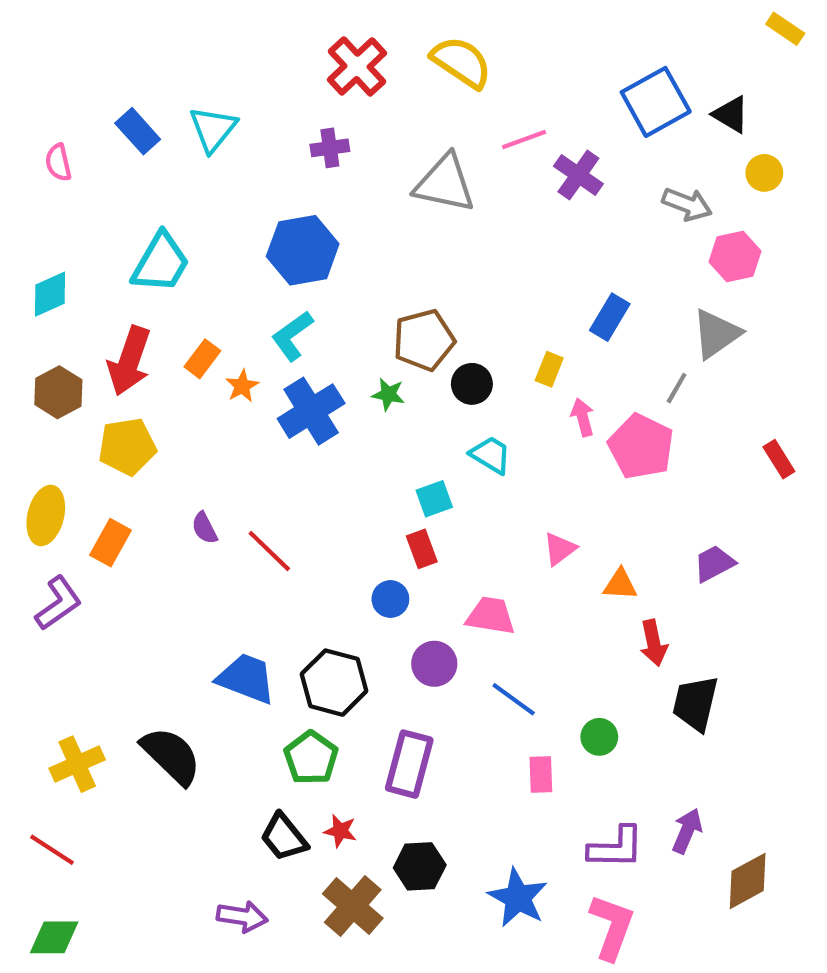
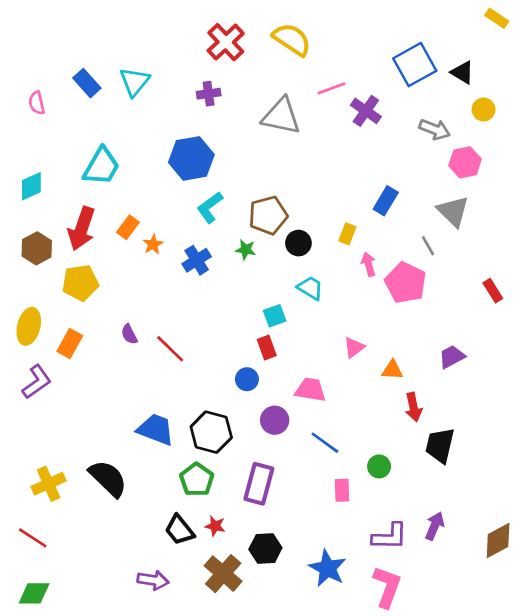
gray triangle: (716, 334) -> (453, 211), turned -40
cyan L-shape: (292, 336) -> (210, 207), moved
gray line: (677, 388) -> (428, 246), turned -60
blue cross: (311, 411) -> (197, 260), size x0.7
brown diamond: (748, 881) -> (498, 541), moved

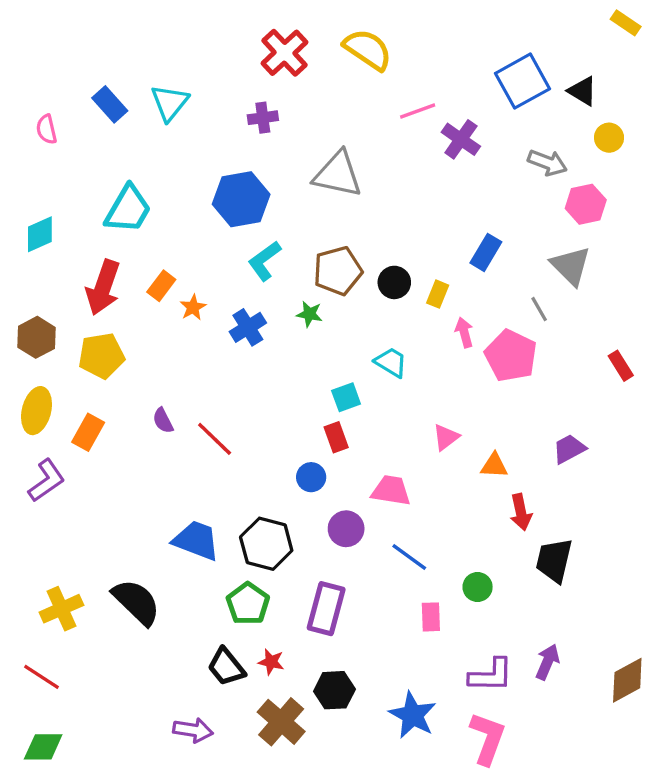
gray triangle: (281, 116) -> (338, 174), moved
black circle: (298, 243) -> (394, 282), moved
brown hexagon: (37, 248) -> (36, 337), moved

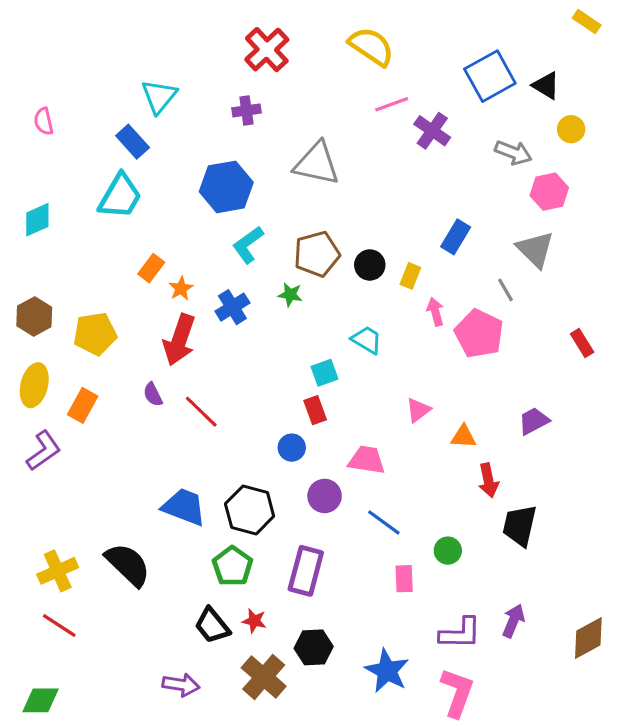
yellow semicircle: (368, 49) -> (371, 46), moved
blue rectangle: (110, 104) -> (133, 142), moved
red arrow: (103, 287) -> (179, 340), moved
red line: (41, 677) -> (59, 625), moved

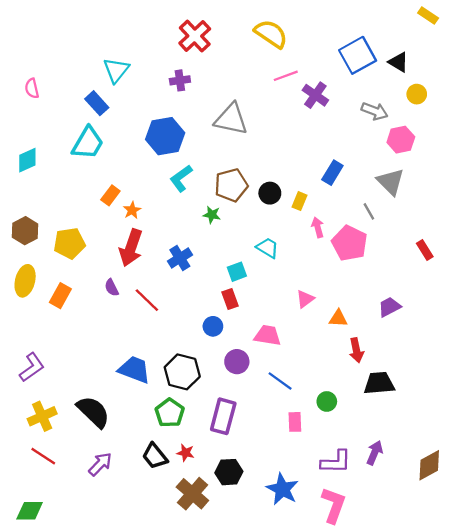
blue cross: (232, 307) -> (180, 258), moved
purple L-shape: (44, 451) -> (32, 367), moved
black trapezoid: (520, 526) -> (379, 383), turned 72
purple arrow: (181, 685) -> (100, 464), moved, turned -55

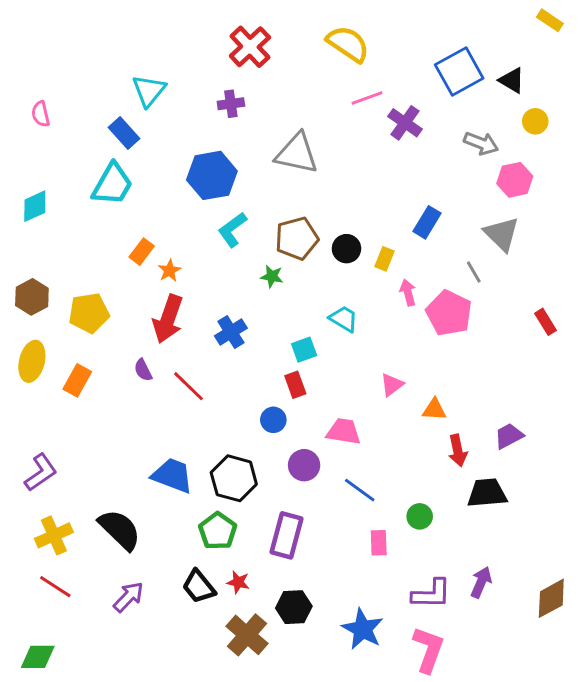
purple trapezoid: (389, 307) -> (509, 436), moved

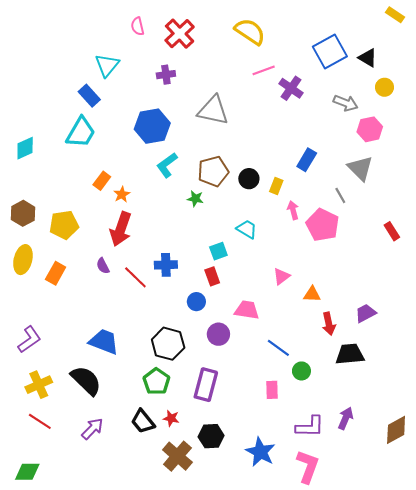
pink semicircle: (41, 114) -> (138, 26), moved
blue cross: (231, 332) -> (166, 265), moved, turned 30
blue trapezoid: (172, 475) -> (104, 342), moved
blue line: (360, 490) -> (278, 348), moved

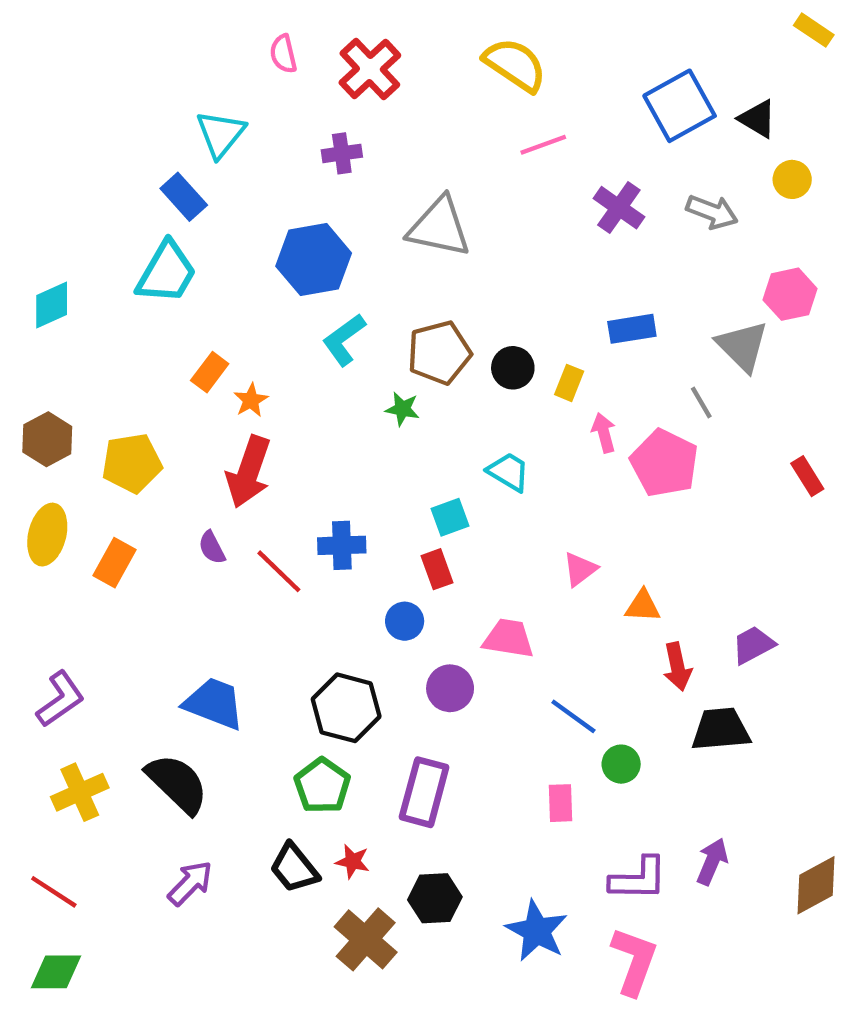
purple cross: (291, 88) -> (619, 208), moved
pink hexagon: (370, 129) -> (790, 294), moved
blue rectangle: (307, 160) -> (632, 329), turned 50
red line: (40, 421) -> (54, 892), moved

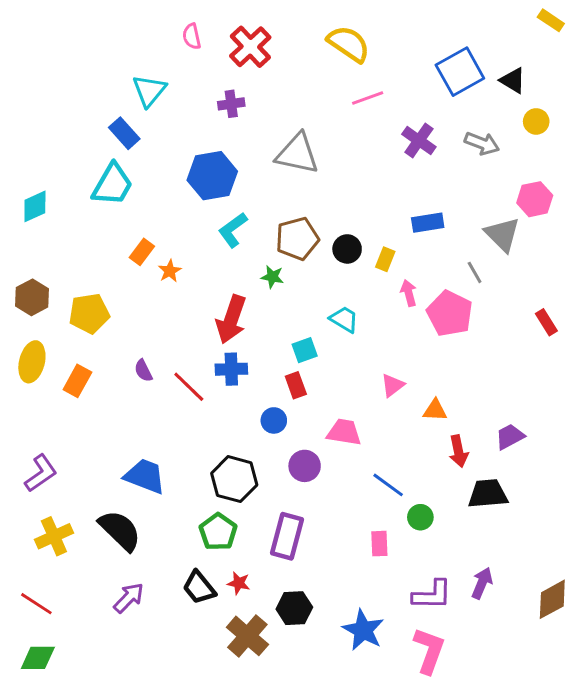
red arrow: (249, 472) -> (231, 319), moved

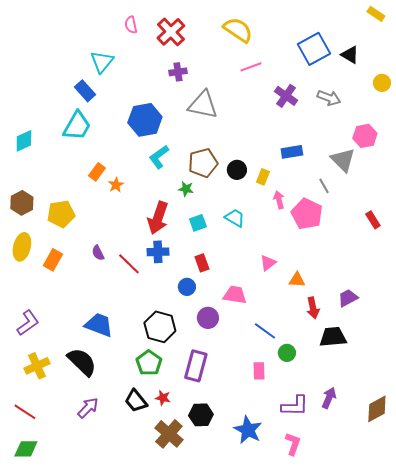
purple cross: (231, 104) -> (178, 72), moved
yellow circle: (536, 121) -> (382, 83), moved
cyan square: (305, 350) -> (198, 223), moved
pink L-shape: (429, 651) -> (293, 444), size x0.7

